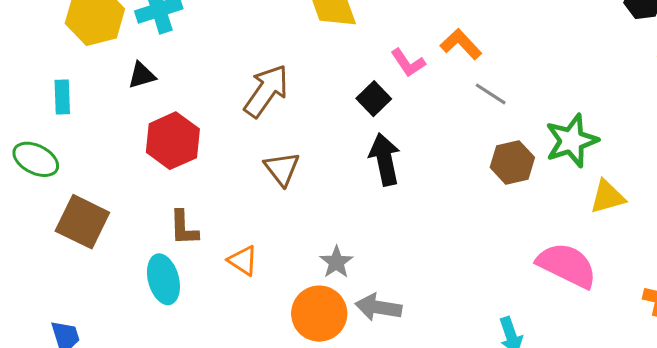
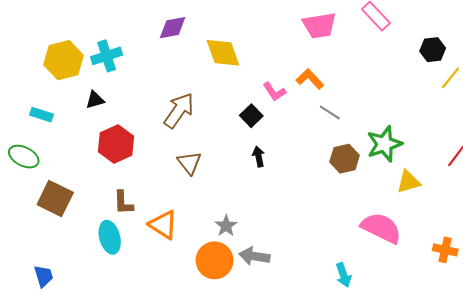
cyan rectangle: (62, 97) -> (42, 115), turned -70
black arrow: (385, 159) -> (259, 157), size x0.6
orange triangle: (243, 261) -> (163, 225), size x1.4

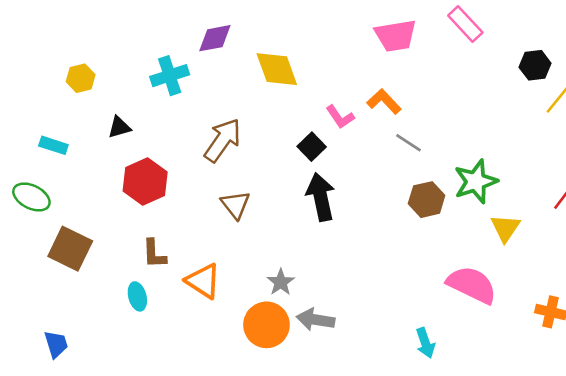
cyan cross: (107, 56) -> (170, 76), moved
yellow hexagon: (64, 60) -> (81, 78), size x0.6
black arrow: (259, 157) -> (321, 197), size x1.8
yellow triangle: (408, 182) -> (505, 228), turned -40
cyan ellipse: (110, 237) -> (137, 296), size x0.7

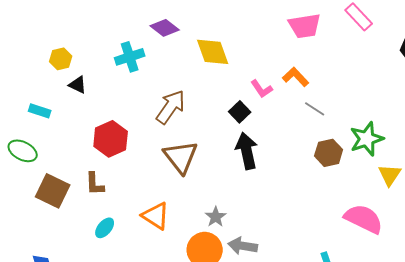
purple diamond: (215, 38) -> (165, 28), turned 48
black triangle: (119, 127) -> (78, 85), moved, turned 42
brown triangle: (235, 205) -> (181, 157), size x1.5
brown L-shape: (154, 254) -> (95, 184), moved
cyan ellipse: (137, 296) -> (105, 228), turned 55

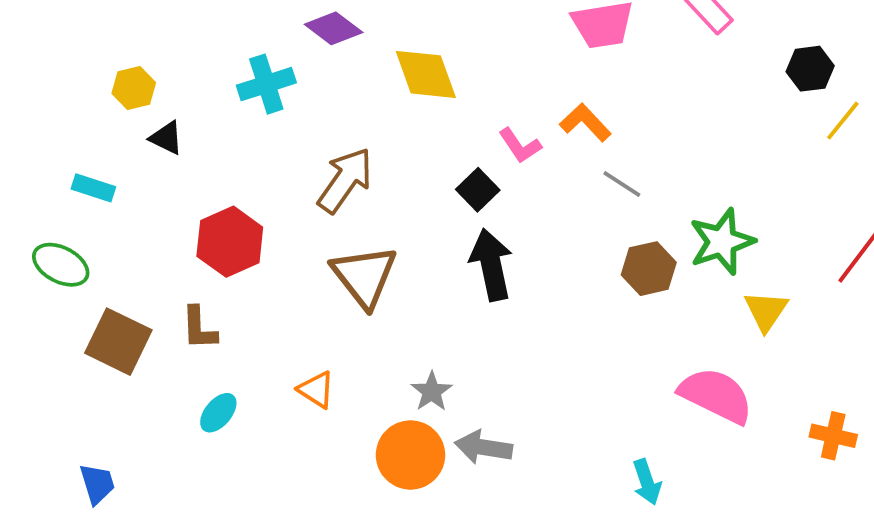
orange triangle: (156, 216) -> (316, 390), size x0.7

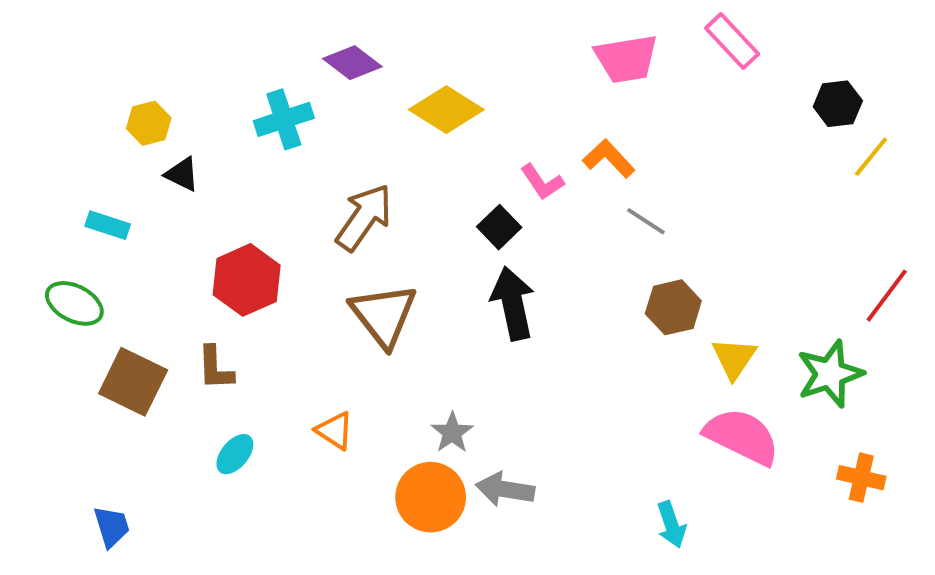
yellow diamond: (426, 74) -> (446, 110), turned -38
green star: (722, 242) -> (830, 374), moved
yellow triangle: (766, 311) -> (734, 358), moved

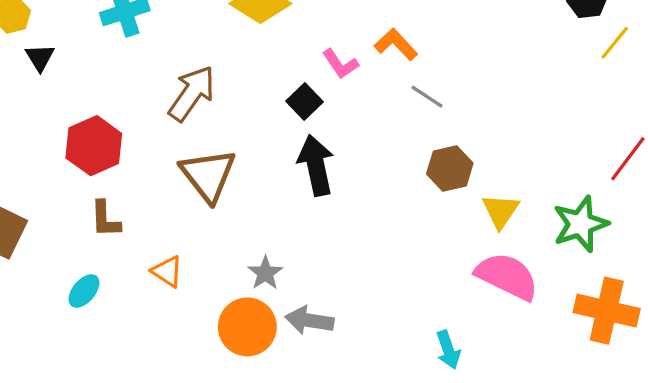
black triangle: (182, 174) -> (40, 57), turned 32
brown L-shape: (215, 368) -> (105, 219), moved
orange cross: (861, 478) -> (607, 311), size x1.6

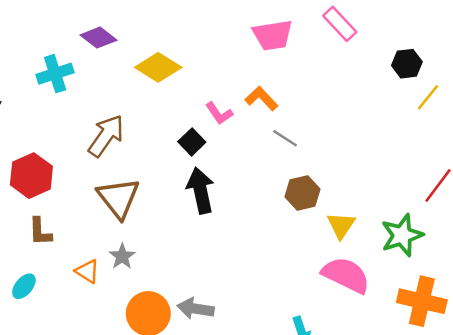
gray star: (265, 273) -> (122, 256), moved

